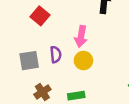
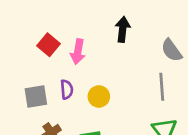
pink arrow: (81, 36) -> (78, 52), moved

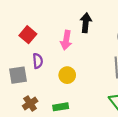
pink arrow: (78, 52) -> (66, 40), moved
purple semicircle: (67, 89) -> (38, 61), moved

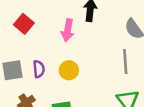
purple semicircle: (38, 61) -> (39, 69), moved

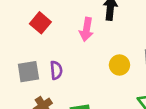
yellow circle: (69, 70) -> (119, 65), moved

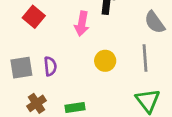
yellow circle: (119, 65) -> (105, 61), moved

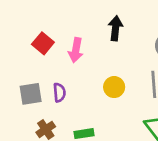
pink arrow: (82, 24) -> (76, 50), moved

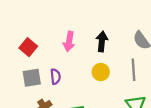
black arrow: (115, 28) -> (102, 41), moved
red square: (43, 43) -> (28, 47), moved

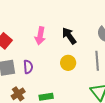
black arrow: (102, 41) -> (69, 36), turned -42

